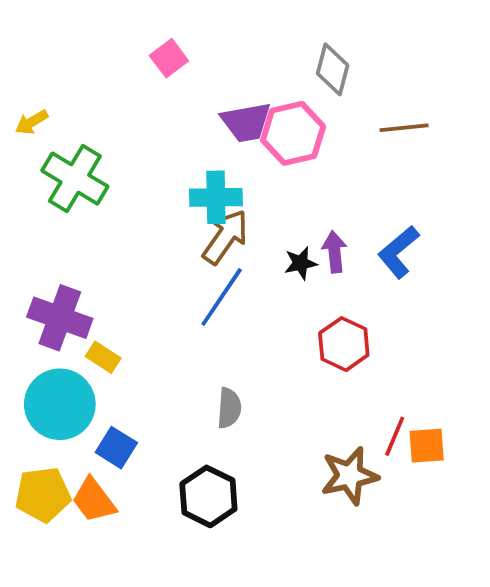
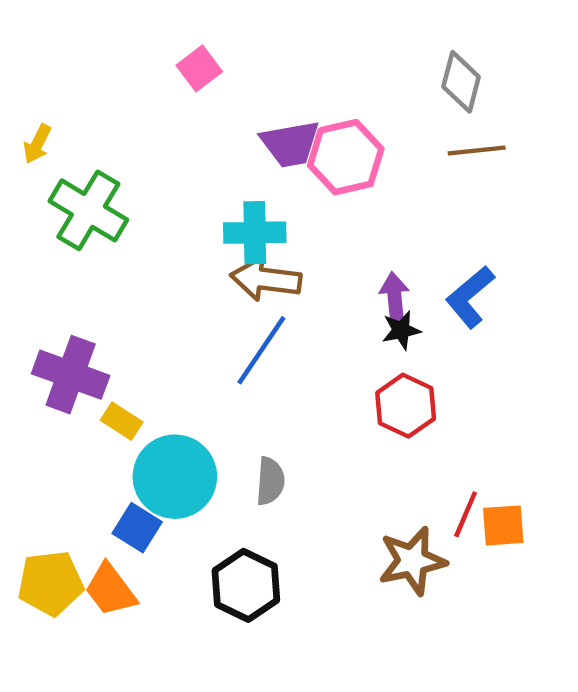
gray diamond: (333, 69) -> (461, 82), moved
yellow arrow: (32, 122) -> (37, 144), turned -32
brown arrow: (225, 237) -> (266, 279), turned -118
black star: (301, 263) -> (401, 330), moved
cyan circle: (60, 404) -> (175, 477), moved

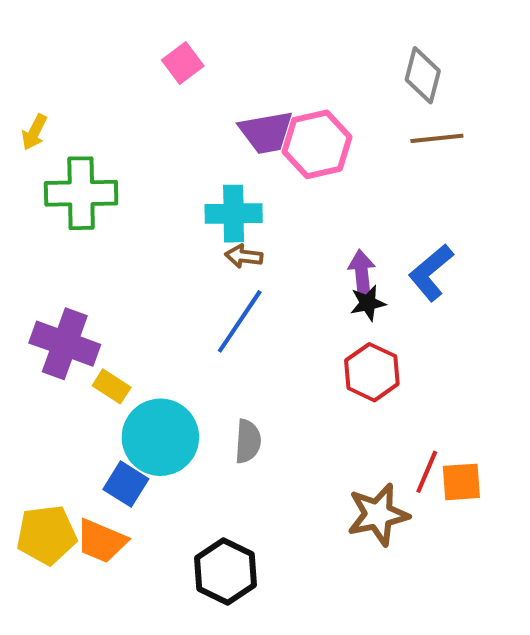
green cross: (88, 210) -> (81, 193), turned -32
brown arrow: (266, 279) -> (244, 256), size x0.6
black hexagon: (246, 585) -> (225, 571), moved
orange trapezoid: (111, 590) -> (101, 541), turned -30

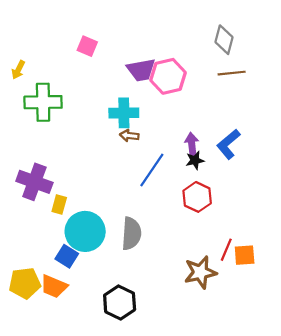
pink square: (183, 63) -> (87, 46), moved, turned -30
blue line: (240, 321) -> (152, 170), moved
yellow rectangle: (112, 386) -> (59, 204), turned 72
gray semicircle: (248, 441) -> (131, 234), size x1.4

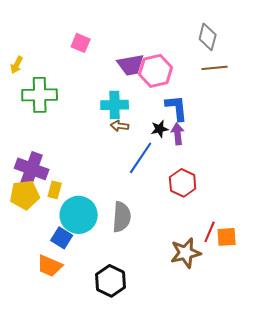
blue L-shape: (228, 144) -> (177, 108), moved, turned 124
black star: (195, 160) -> (160, 129), moved
yellow pentagon: (25, 283) -> (25, 195), moved

